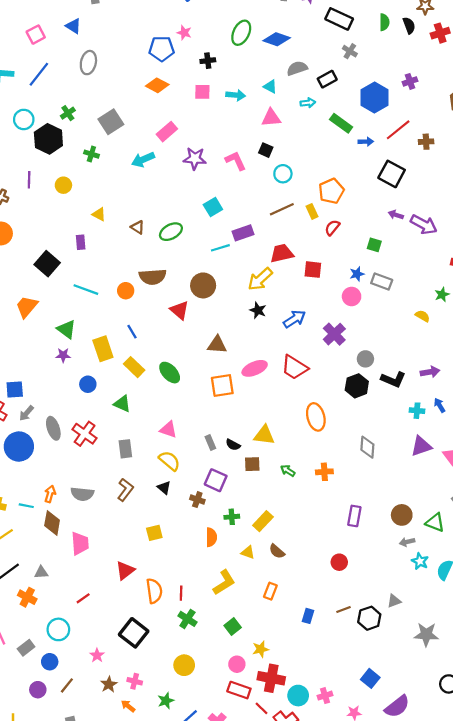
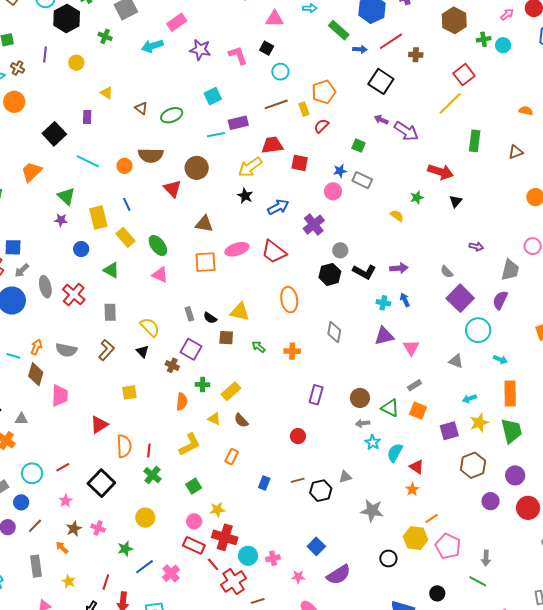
pink triangle: (168, 430) -> (160, 275), moved
red line: (83, 598) -> (63, 467), moved
orange arrow: (128, 706) -> (62, 548), moved

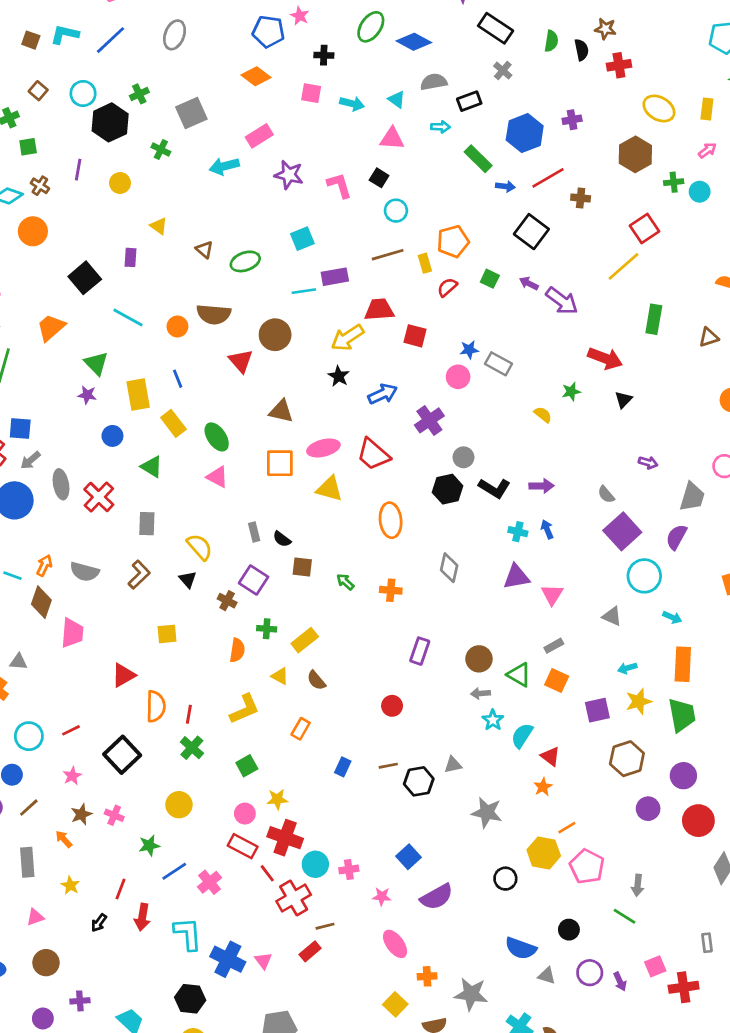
green square: (359, 146) -> (490, 279), moved
yellow triangle: (240, 312) -> (330, 489), moved

